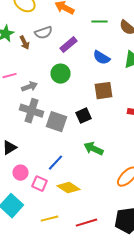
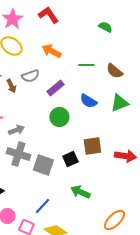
green circle: (60, 74) -> (59, 117), moved
brown square: (104, 91) -> (92, 146), moved

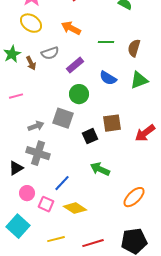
brown semicircle: (114, 71) -> (134, 48), turned 66
gray arrow: (16, 130) -> (36, 126), moved
gray cross: (18, 154) -> (38, 153), moved
red arrow: (125, 156) -> (145, 133), turned 135
gray square: (43, 165) -> (63, 118), moved

